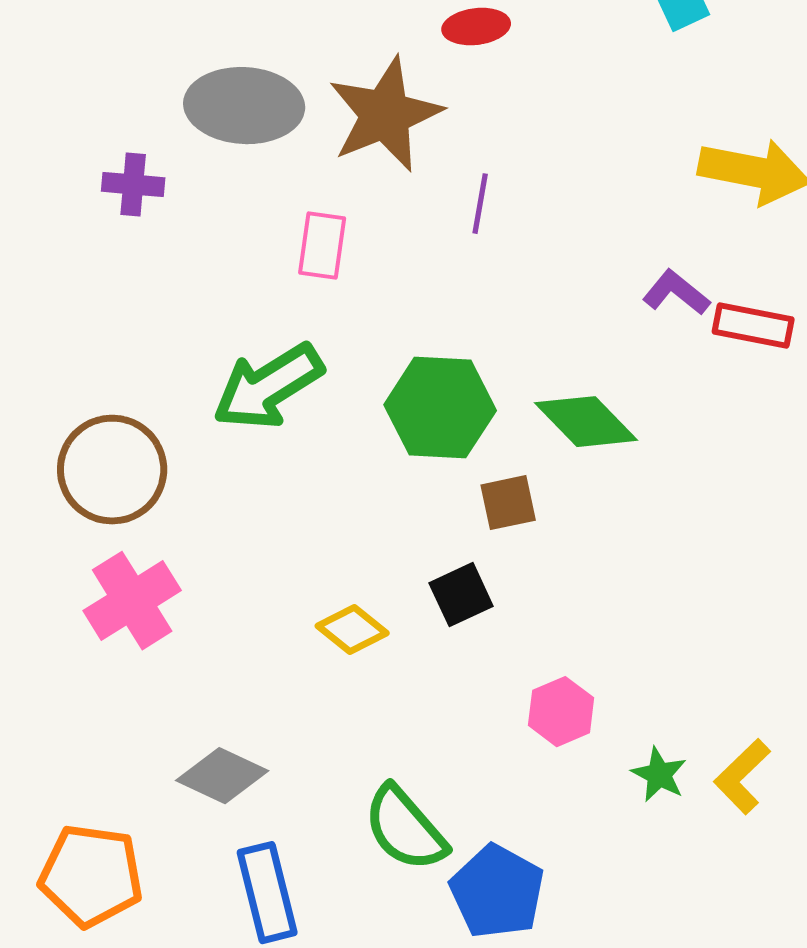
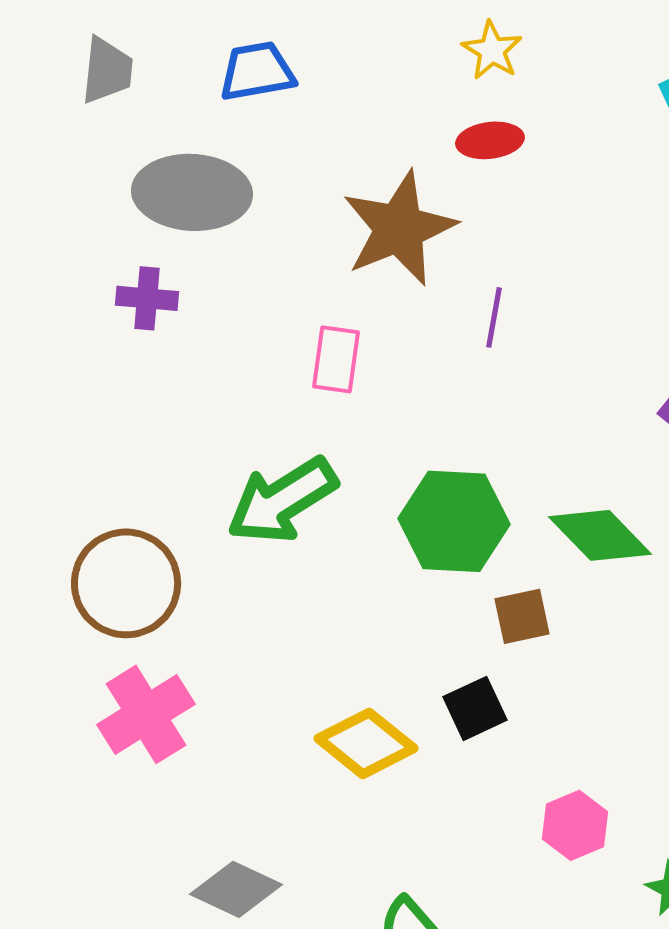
gray ellipse: (244, 106) -> (192, 192), moved
yellow diamond: (352, 630) -> (366, 743), size x1.4

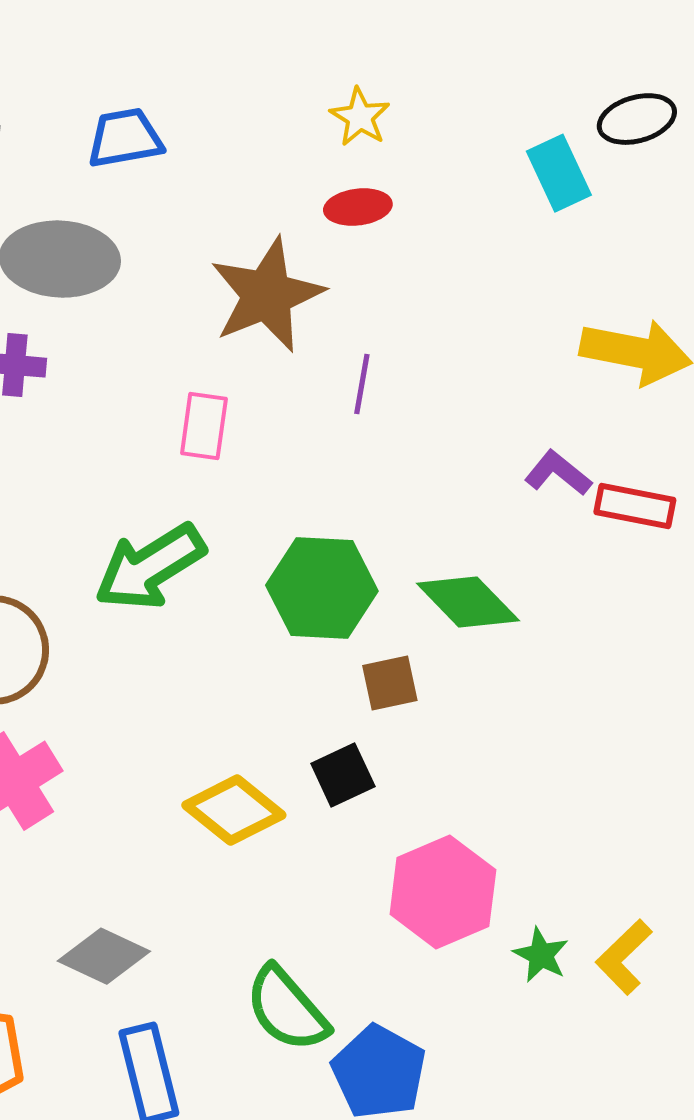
pink hexagon: (575, 825) -> (443, 892), size x1.6

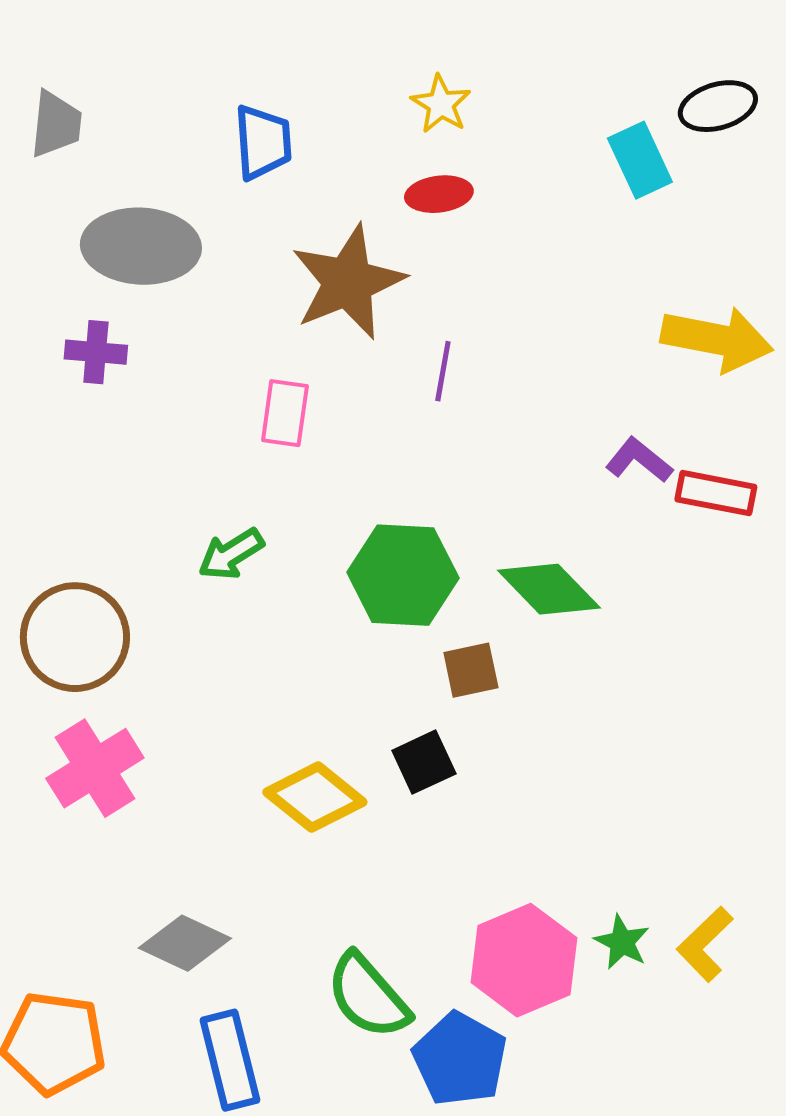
blue trapezoid: (125, 138) -> (263, 142), moved, turned 96
green arrow: (150, 567) -> (231, 554), size x0.6
pink hexagon: (443, 892) -> (524, 960), moved

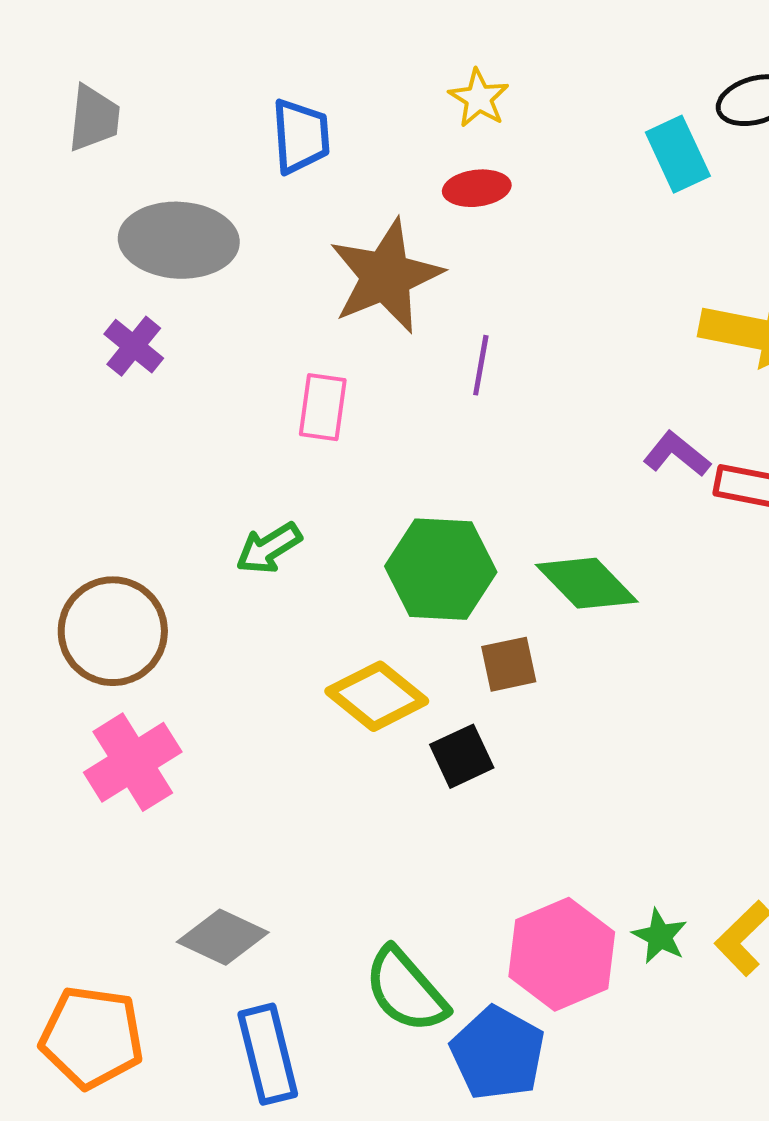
purple cross: (96, 352) -> (134, 346), turned 34
yellow diamond: (315, 797) -> (377, 696), moved

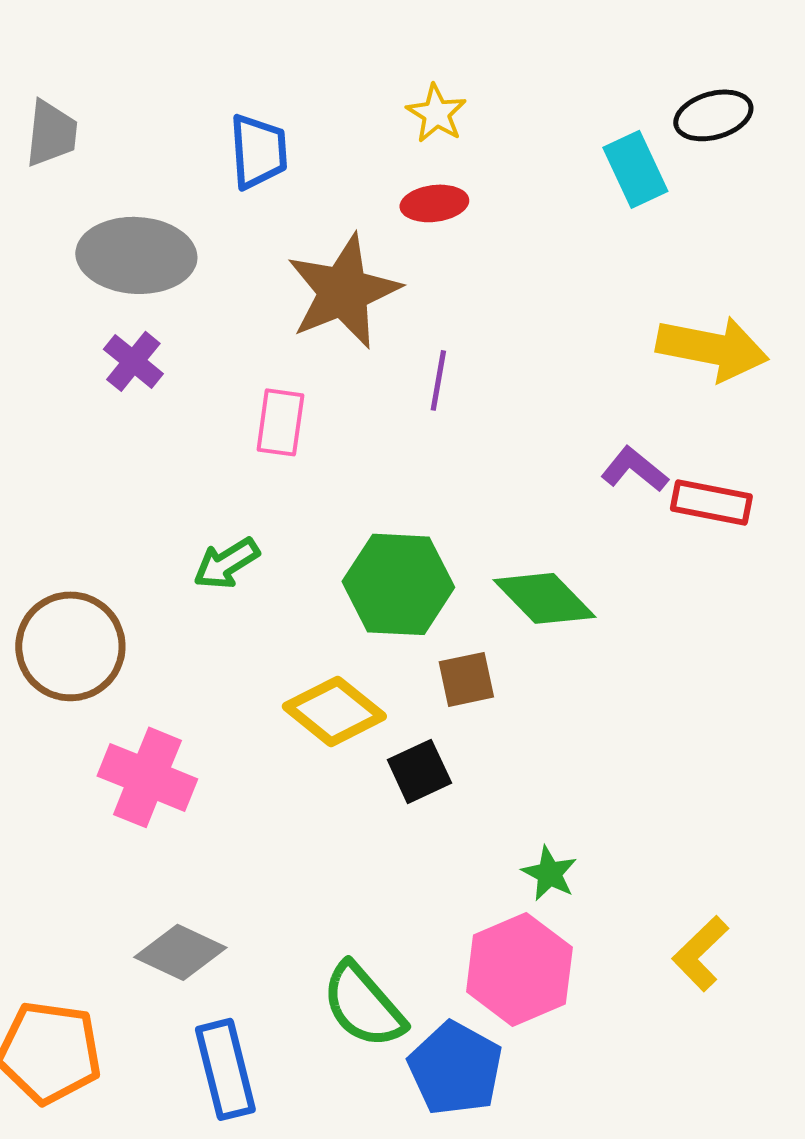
purple cross: (134, 346) -> (133, 361), moved
pink cross: (133, 762) -> (147, 777), moved, turned -36
green star: (660, 936) -> (549, 873), moved

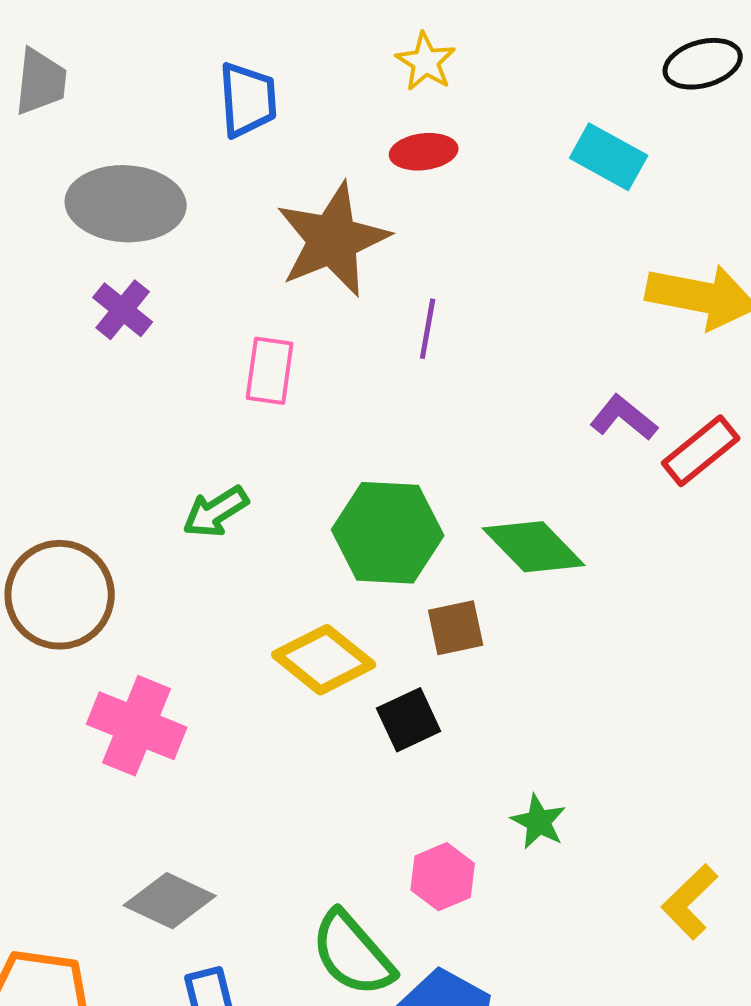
cyan rectangle: (635, 169) -> (609, 157), moved, turned -36
red rectangle: (711, 502) -> (701, 451), turned -50
pink hexagon: (519, 969) -> (443, 877), moved, size x0.6

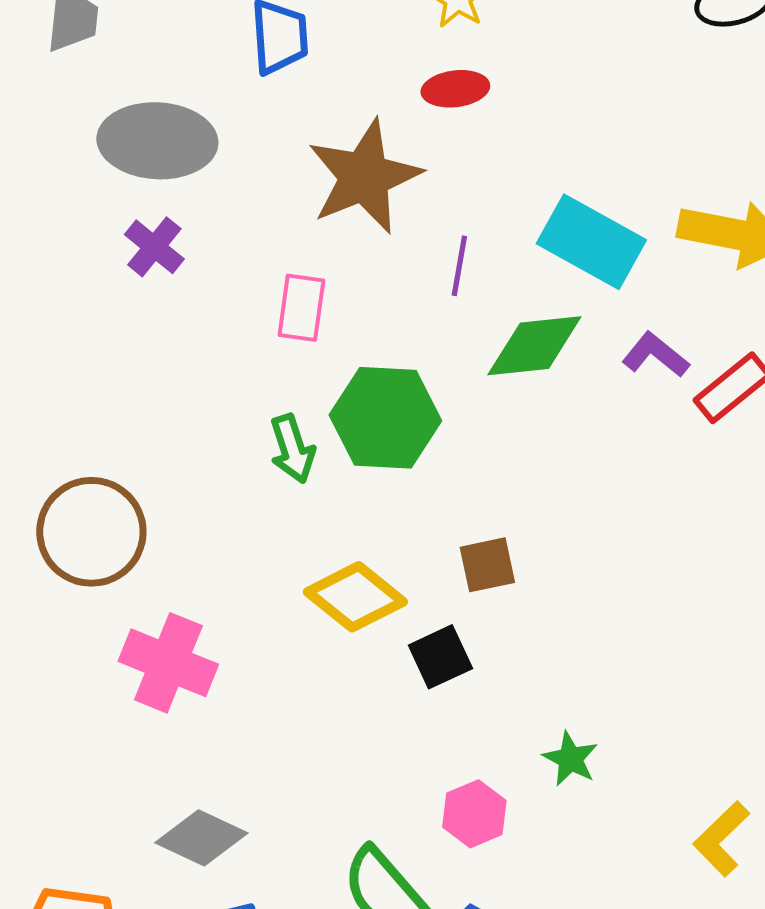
cyan rectangle: (609, 157) -> (591, 242), moved, size x1.4
green arrow: (216, 512) -> (292, 449), moved, turned -76
green hexagon: (388, 533) -> (385, 418), moved
green diamond: (534, 547) -> (534, 346), moved, turned -52

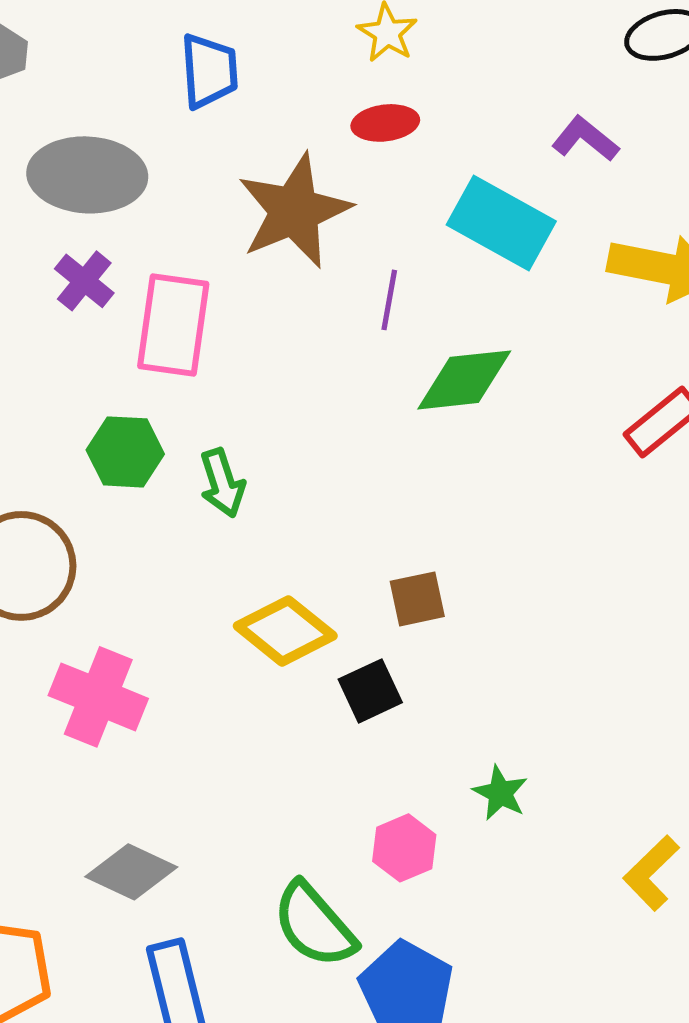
cyan rectangle: (591, 242) -> (501, 223), moved
pink rectangle: (301, 308) -> (173, 325), moved, size x1.5
purple L-shape: (655, 355) -> (585, 139), moved
green hexagon: (385, 418) -> (125, 452), moved, size x0.7

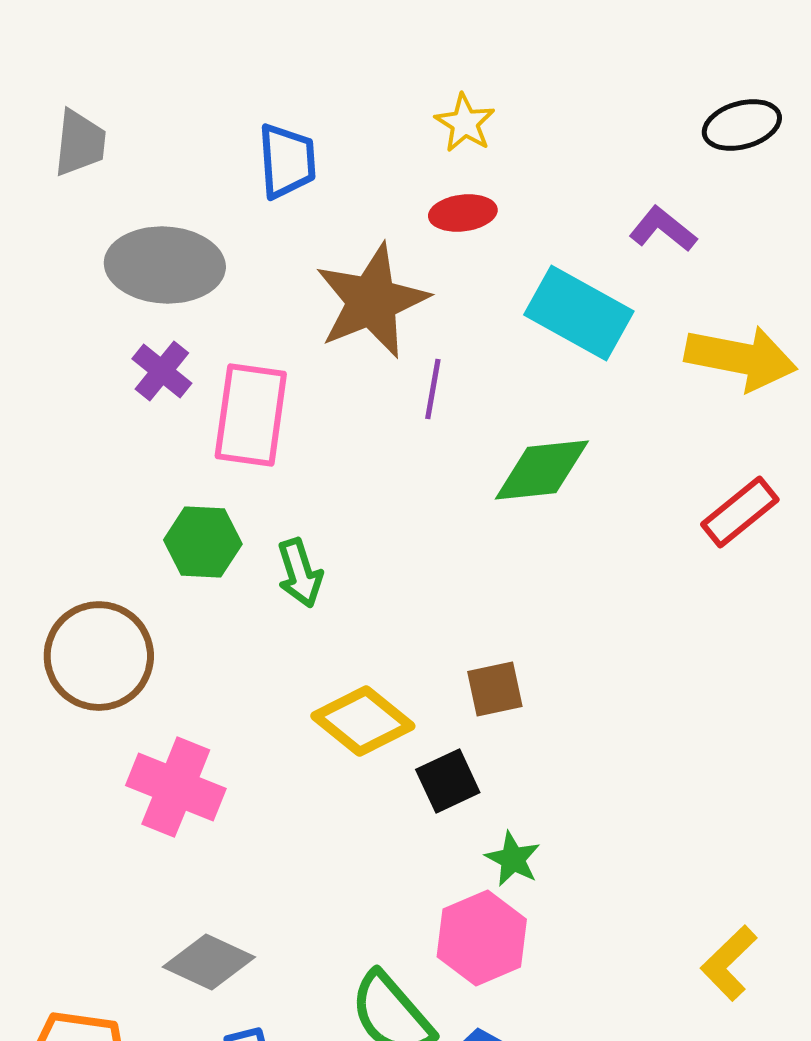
purple line: (389, 300) -> (433, 389), moved
green star: (500, 793) -> (513, 859), moved
pink hexagon: (404, 848) -> (482, 938), size x1.4

